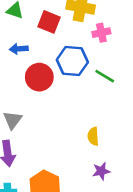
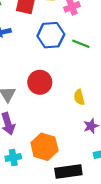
red circle: (39, 77) -> (40, 82), moved

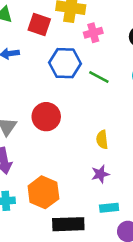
yellow semicircle: (79, 97) -> (102, 140), moved

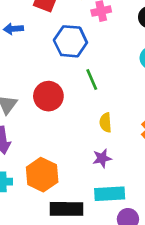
green line: (99, 77) -> (92, 80), moved, turned 36
cyan rectangle: (109, 208) -> (110, 194), size x1.5

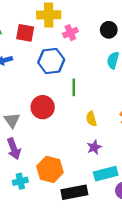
green line: (92, 80) -> (74, 87), turned 35

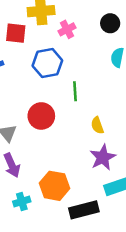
purple star: (94, 147) -> (103, 157), size x1.5

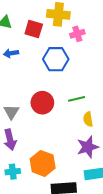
green line: (75, 91) -> (77, 99), moved, turned 70

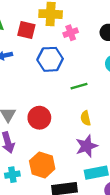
green line: (77, 99) -> (79, 86), moved
red circle: (42, 103) -> (39, 118), moved

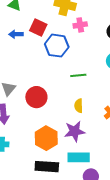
red square: (26, 30) -> (38, 28), moved
orange hexagon: (42, 165) -> (46, 138), moved

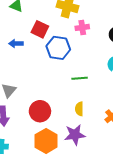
blue arrow: (16, 34) -> (16, 44), moved
red circle: (36, 97) -> (40, 111), moved

